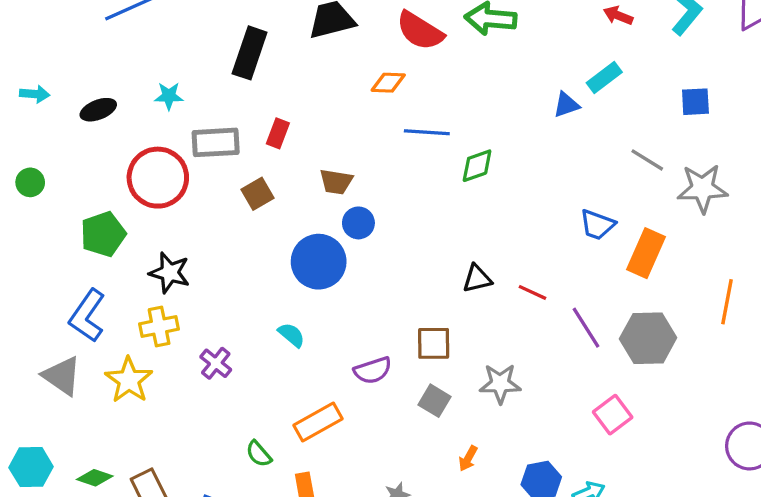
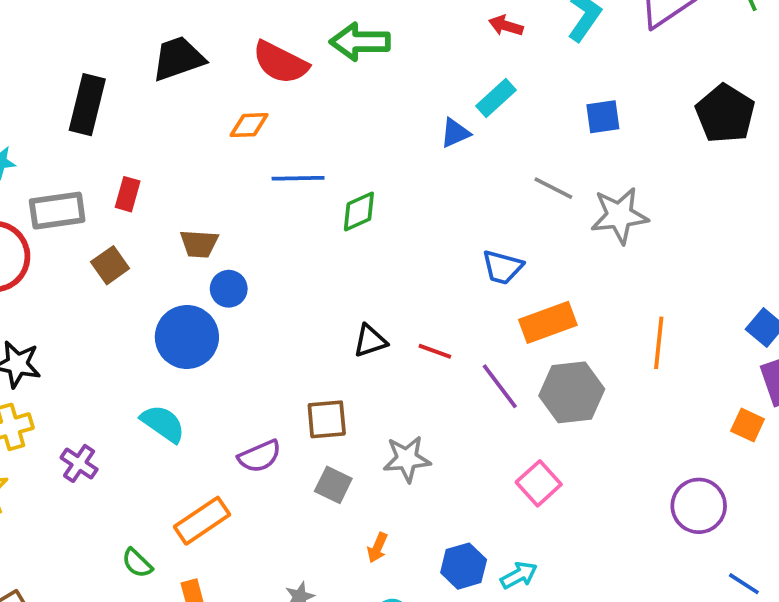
orange rectangle: (646, 253) -> (548, 322), moved, turned 51
cyan semicircle: (291, 335) -> (163, 424), size x1.4

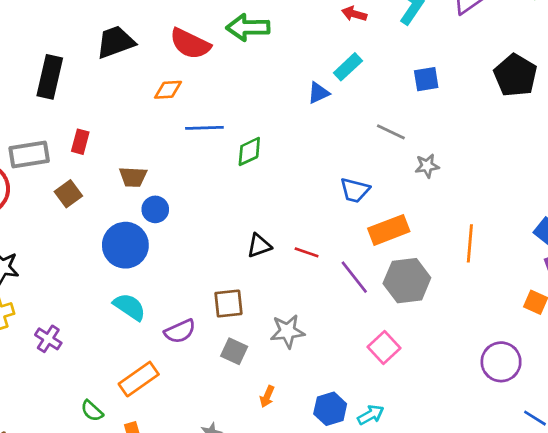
gray star: (619, 215) -> (427, 166), moved, size x0.6
cyan semicircle: (163, 424) -> (130, 307), moved

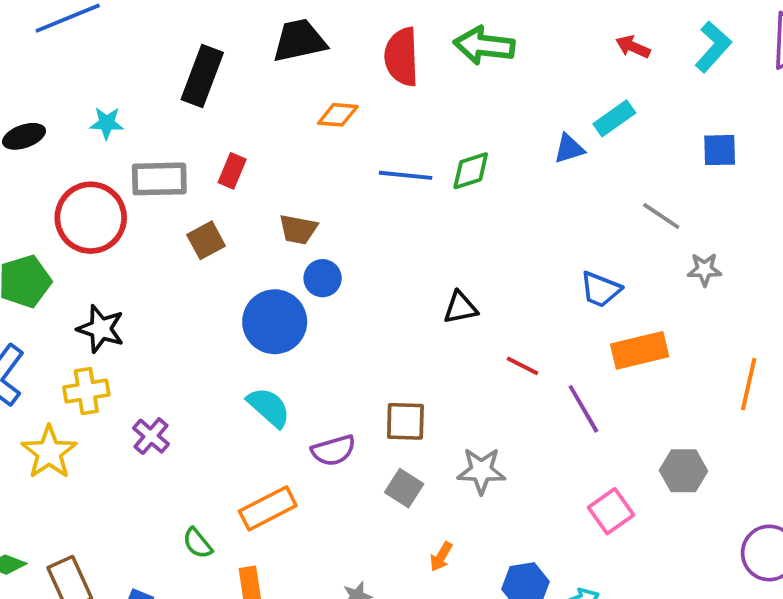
red semicircle: (190, 44) -> (402, 57), turned 54
orange diamond: (168, 90) -> (338, 115), moved
green diamond: (249, 151) -> (471, 171), moved
black triangle: (259, 246) -> (460, 308), moved
gray hexagon: (407, 281) -> (684, 471), moved, size x0.7

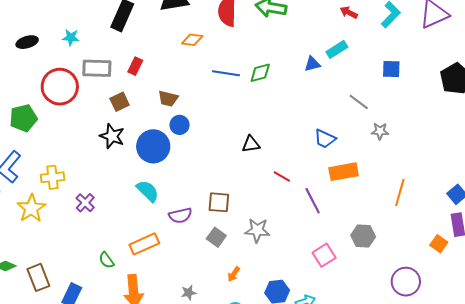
black star: (101, 329) -> (112, 136), moved

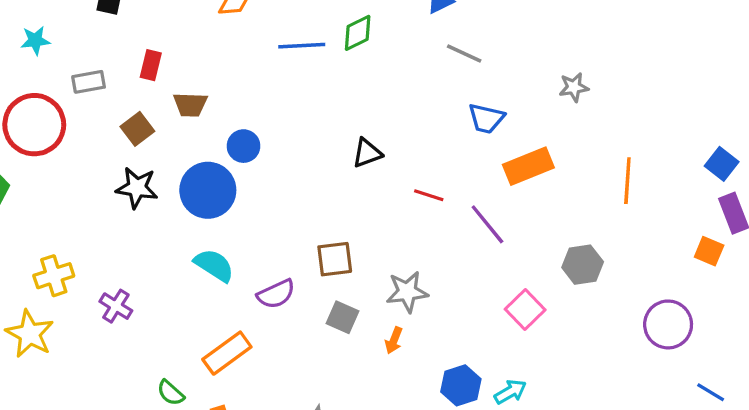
gray rectangle: (97, 68) -> (89, 82), size x0.7
brown trapezoid: (168, 99) -> (190, 105), moved
gray line: (359, 102) -> (464, 53), moved
orange arrow: (234, 274) -> (394, 340), moved

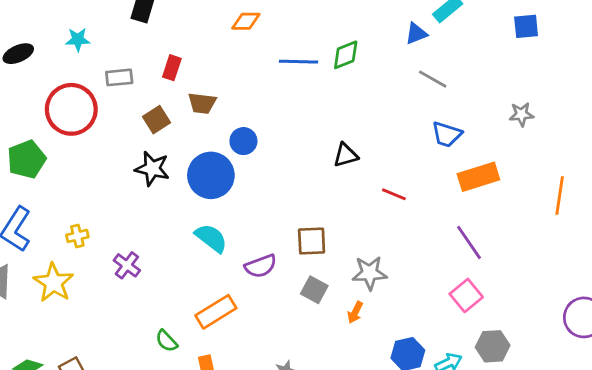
purple line: (487, 224) -> (469, 242), moved
gray hexagon: (583, 265) -> (493, 346), moved
yellow cross: (54, 276) -> (77, 236), size x0.7

